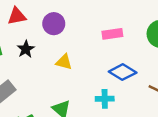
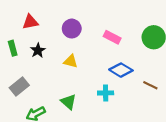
purple circle: (54, 24) -> (72, 29), moved
pink rectangle: (112, 34) -> (112, 37), turned 35

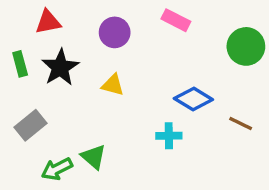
pink rectangle: (112, 37) -> (176, 20), moved
black star: (38, 50) -> (60, 67), size x1.5
green triangle: (68, 102) -> (94, 157), moved

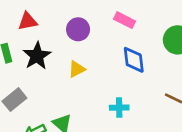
yellow triangle: (113, 85) -> (77, 69), turned -42
blue diamond: (193, 99) -> (134, 60), moved, turned 52

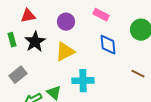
yellow triangle: (77, 69) -> (65, 52), size x1.5
cyan cross: (119, 108) -> (83, 81), moved, size x1.5

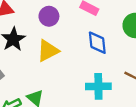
cyan cross: (83, 81) -> (98, 86), moved

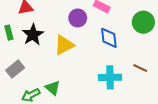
purple circle: (49, 16) -> (78, 18), moved

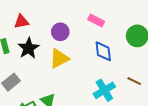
purple circle: (78, 18) -> (60, 32), moved
cyan cross: (110, 77) -> (104, 90), turned -30

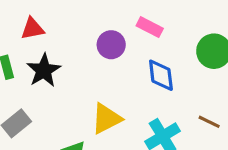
purple circle: (60, 32) -> (111, 45), moved
yellow triangle: (59, 58) -> (106, 119), moved

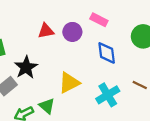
red triangle: (32, 29) -> (46, 31), moved
black star: (44, 70) -> (26, 67), moved

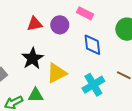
black star: (26, 67) -> (32, 58), moved
green triangle: (47, 106) -> (36, 95), turned -42

